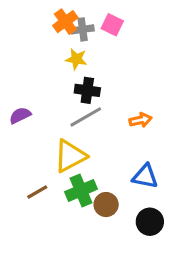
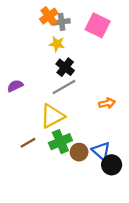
pink square: (112, 25) -> (98, 25), moved, size x1.5
black cross: (87, 90) -> (65, 67), turned 30
orange arrow: (140, 120) -> (107, 103), moved
blue triangle: (145, 176) -> (101, 151), moved, turned 30

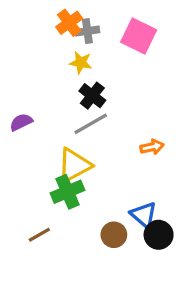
green cross: (60, 142) -> (67, 192), moved
brown line: (28, 143) -> (39, 235), moved
brown circle: (79, 152) -> (114, 235), moved

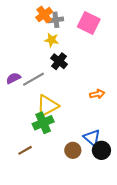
gray line: (91, 124) -> (34, 79), moved

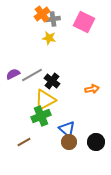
black cross: (59, 61) -> (52, 81), moved
blue triangle: (92, 138) -> (67, 129), moved

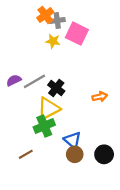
pink square: (84, 22) -> (77, 34), moved

